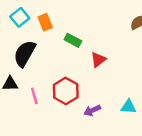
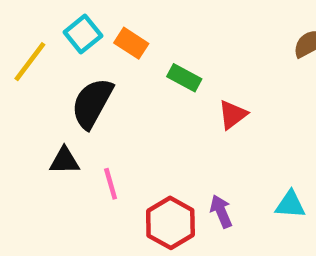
orange rectangle: (45, 22) -> (131, 43), turned -35
red hexagon: (66, 91) -> (170, 223), moved
purple arrow: (92, 110) -> (221, 211), turned 91

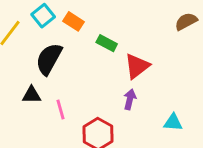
red triangle: (233, 115) -> (137, 66), size x1.4
purple arrow: (221, 211) -> (130, 99), moved, turned 36

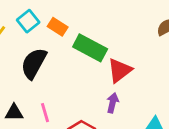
green rectangle: (107, 43) -> (90, 48), size x1.6
black triangle: (32, 95) -> (14, 113), moved

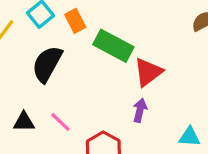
orange rectangle: (58, 27) -> (75, 21), turned 30
pink line: (45, 113) -> (60, 122), turned -30

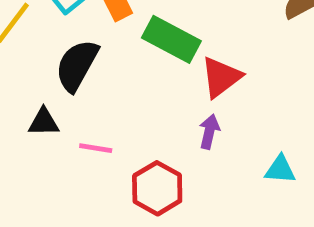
black triangle: (24, 122) -> (44, 122), moved
pink line: (60, 122) -> (96, 148), turned -35

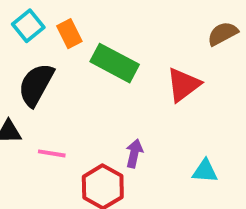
red triangle: (221, 77) -> (183, 85), moved
purple arrow: (209, 132) -> (134, 153), moved

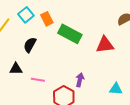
black semicircle: (36, 85) -> (30, 45), size x0.7
red triangle: (183, 85) -> (105, 45), turned 30

